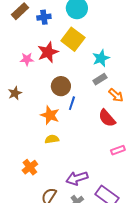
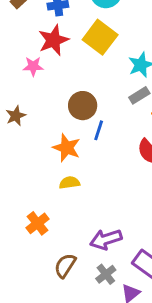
red star: (48, 52) -> (54, 40), moved

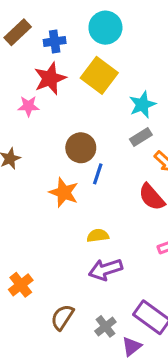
yellow semicircle: (69, 183) -> (98, 236), moved
orange cross: (38, 223) -> (21, 285), moved
purple arrow: (106, 239) -> (105, 269), moved

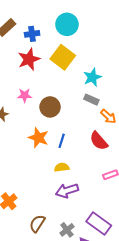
pink star: (28, 106) -> (25, 95), moved
gray rectangle: (141, 137) -> (91, 100), turned 56
blue line: (98, 174) -> (62, 141), moved

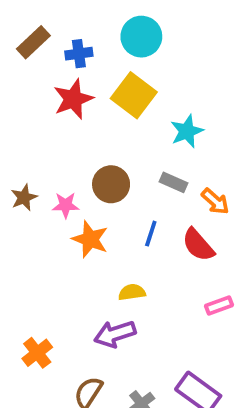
pink star: (25, 95) -> (66, 205), moved
gray rectangle: (91, 100) -> (174, 182), moved
blue line: (62, 141) -> (151, 234), moved
purple arrow: (67, 191) -> (115, 334), moved

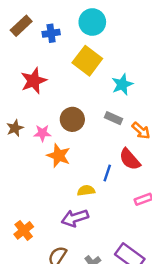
red star: (73, 99) -> (34, 81), moved
blue line: (151, 234) -> (107, 173), moved

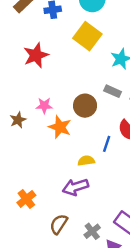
brown circle: (72, 119) -> (85, 106), moved
brown star: (15, 128) -> (18, 120), moved

